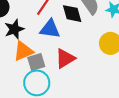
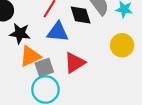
black star: (14, 29) -> (20, 33), turned 30

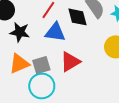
orange triangle: (30, 56) -> (19, 64), moved

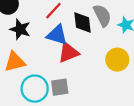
red triangle: (70, 62) -> (68, 53), moved
gray square: (41, 65) -> (60, 87), moved

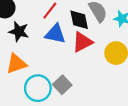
red triangle: (68, 53) -> (82, 42), moved
gray square: (60, 87) -> (62, 85), turned -30

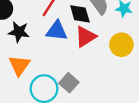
orange triangle: (16, 64) -> (19, 65), turned -30

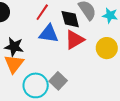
black star: (19, 32) -> (14, 47), moved

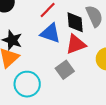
gray square: (58, 81) -> (65, 70), moved

